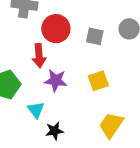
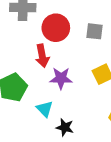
black star: (54, 131) -> (65, 127), turned 30

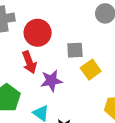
gray square: (94, 31) -> (75, 50), moved

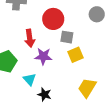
red circle: (38, 33) -> (53, 19), moved

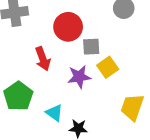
purple star: (43, 56) -> (79, 77), moved

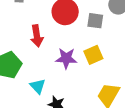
gray square: (91, 47) -> (95, 21), moved

